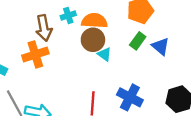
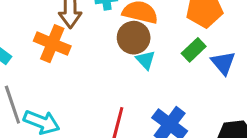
orange cross: (35, 54) -> (52, 44), turned 30

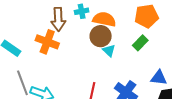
blue triangle: (223, 63) -> (159, 78), moved, turned -42

